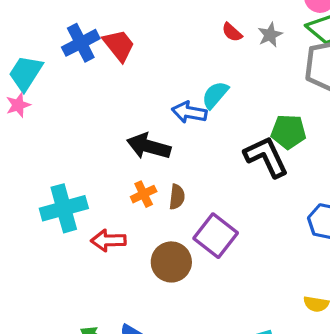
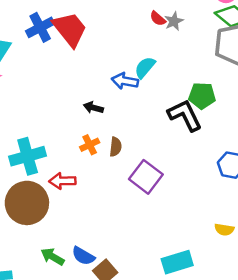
gray star: (270, 35) -> (174, 21), moved
red trapezoid: (119, 45) -> (70, 29), size x1.4
black arrow: (149, 146) -> (93, 108), size x0.6
brown circle: (171, 262) -> (27, 203), moved, size x1.4

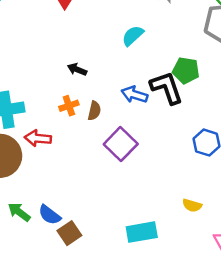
blue arrow: (125, 81) -> (134, 95), moved

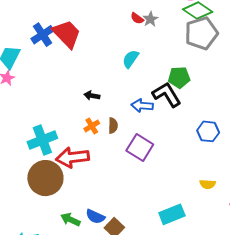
red arrow: (38, 138) -> (73, 157), size x1.5

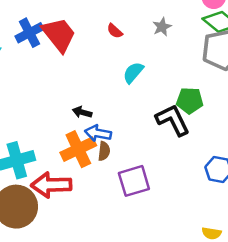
red semicircle: (137, 18) -> (115, 31), moved
blue arrow: (142, 106) -> (98, 133), moved
orange cross: (92, 126) -> (78, 149), size x1.8
purple square: (140, 148) -> (134, 181), turned 36

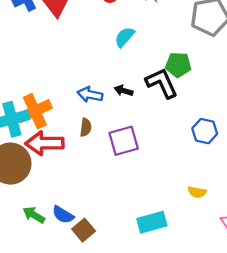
black arrow: (82, 112) -> (124, 91), moved
orange cross: (78, 149) -> (35, 111), moved
brown semicircle: (104, 151) -> (86, 127), moved

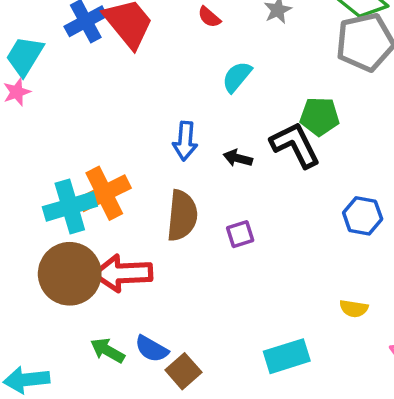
blue arrow: (90, 95) -> (185, 141), moved, turned -95
brown semicircle: (86, 127) -> (182, 216), size x1.8
purple square: (124, 141) -> (240, 234), size x0.6
red arrow: (44, 143) -> (123, 273), moved

